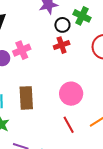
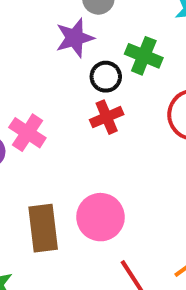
pink cross: (22, 50) -> (27, 133), turned -30
pink circle: (71, 94) -> (100, 217), moved

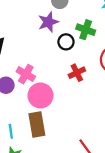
red cross: (107, 117) -> (77, 73), moved
pink circle: (100, 217) -> (40, 96), moved

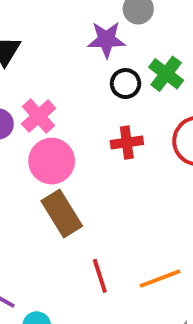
brown rectangle: (37, 125) -> (62, 213), moved, turned -40

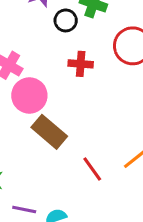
red cross: (127, 142) -> (81, 64), turned 30

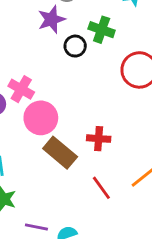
red cross: (81, 64) -> (99, 139), moved

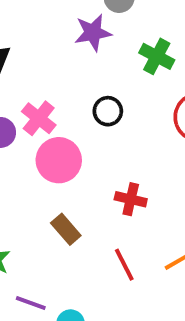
black circle: (75, 46) -> (108, 111), moved
brown rectangle: (60, 153) -> (66, 229), moved, size x0.7

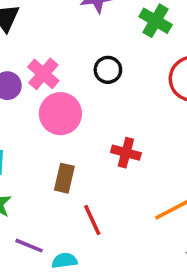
brown rectangle: (66, 229) -> (64, 178), turned 52
red line: (124, 265) -> (92, 220), moved

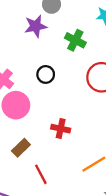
brown rectangle: (64, 178) -> (21, 148), turned 36

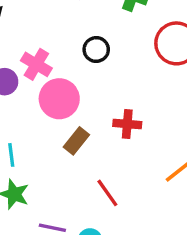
brown rectangle: (21, 148) -> (76, 141), moved

